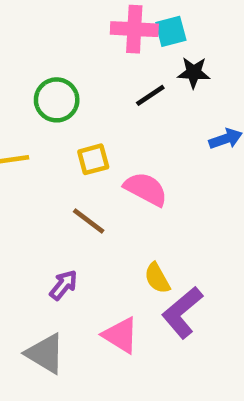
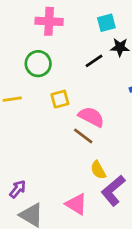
pink cross: (134, 29) -> (49, 21), moved
brown line: (89, 221) -> (83, 136), moved
purple arrow: (63, 285) -> (18, 189), moved

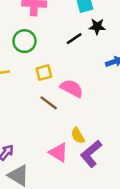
brown line: (83, 136) -> (49, 103), moved
pink triangle: (76, 204) -> (58, 152), moved

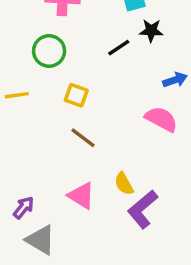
yellow square: (44, 73) -> (76, 95), turned 35
pink semicircle: (72, 88) -> (161, 119), moved
pink triangle: (58, 152) -> (81, 196), moved

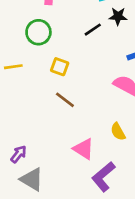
yellow semicircle: (124, 184) -> (118, 132), moved
pink triangle: (81, 196) -> (83, 149), moved
purple L-shape: (143, 209) -> (103, 177), moved

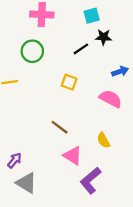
yellow square: (60, 67) -> (69, 82), moved
brown line: (65, 100) -> (60, 127), moved

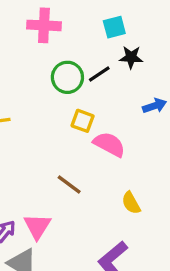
green circle: (32, 51) -> (67, 77), moved
pink semicircle: (111, 99) -> (109, 144), moved
pink triangle: (73, 156) -> (37, 226), moved, turned 30

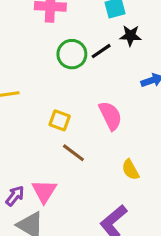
yellow square: (83, 121) -> (60, 120), moved
pink semicircle: (109, 144) -> (110, 116), turned 36

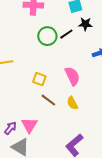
yellow semicircle: (130, 170) -> (72, 103), moved

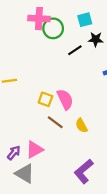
green circle: (47, 36) -> (53, 28), moved
pink semicircle: (72, 76) -> (65, 99), moved
pink triangle: (29, 125) -> (35, 149), turned 30

